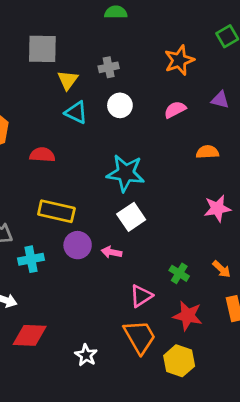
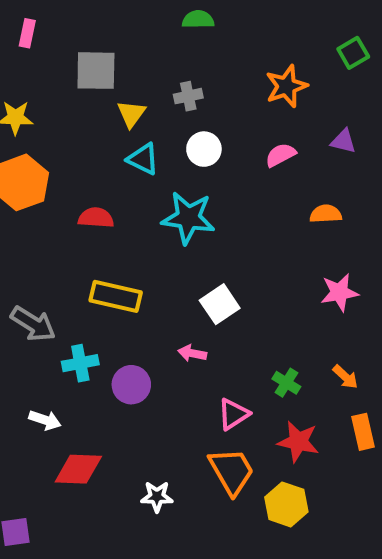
cyan star: (126, 173) -> (188, 218), moved
purple circle: (78, 245) -> (131, 385), moved
white star: (86, 355) -> (157, 497), turned -30

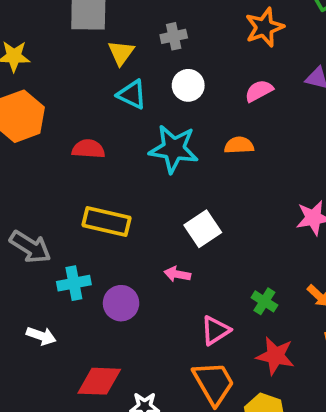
orange semicircle: (326, 214) -> (239, 145), moved
red diamond: (78, 469) -> (99, 381), moved

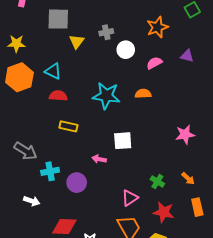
white circle: (188, 85) -> (126, 50), moved
cyan triangle: (132, 94) -> (53, 71), moved
yellow rectangle: (107, 221) -> (68, 126), moved, size x0.7
white square: (203, 229) -> (123, 141), turned 30
pink arrow: (177, 274) -> (99, 159), moved

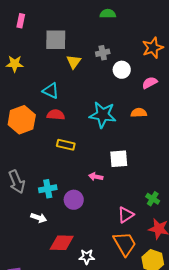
orange hexagon: (19, 77) -> (22, 120), moved
gray arrow: (26, 151) -> (17, 182), moved, turned 35
white arrow: (32, 201) -> (39, 218), moved

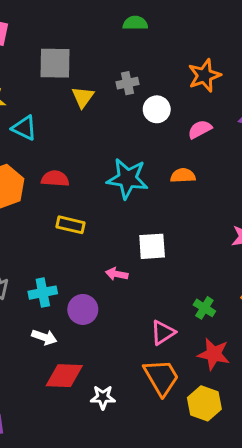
cyan triangle: (51, 91) -> (24, 128), moved
white arrow: (39, 218) -> (44, 337), moved

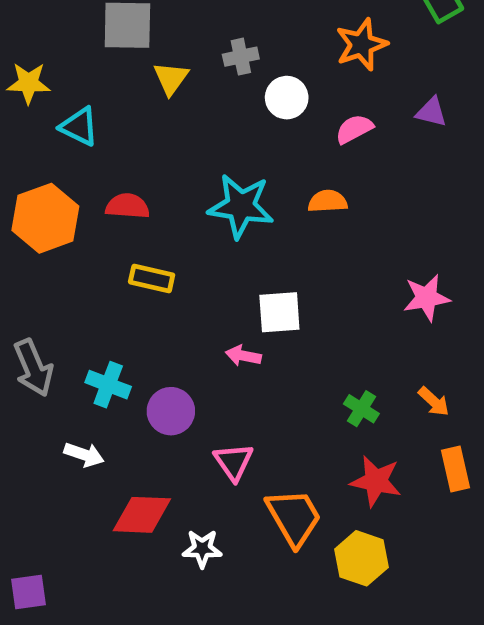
pink arrow: (117, 274) -> (243, 356), moved
cyan cross: (43, 293) -> (108, 385), turned 32
pink triangle: (163, 333) -> (234, 462), moved, turned -32
white arrow: (44, 337) -> (84, 455), moved

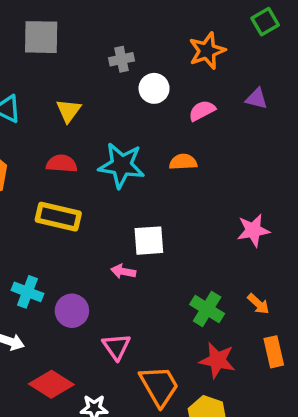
yellow triangle: (171, 78) -> (69, 111), moved
red semicircle: (127, 206) -> (62, 164), moved
yellow rectangle: (152, 278) -> (58, 217), size x1.4
green cross: (361, 409) -> (207, 309), size x1.4
red diamond: (142, 515) -> (51, 384), turned 30

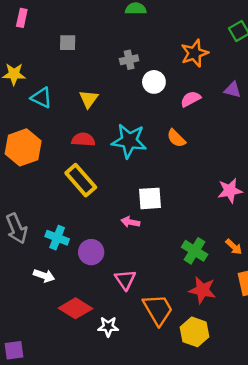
gray square: (41, 37) -> (68, 43), size x0.6
orange semicircle: (183, 162) -> (176, 138), turned -132
yellow rectangle: (58, 217) -> (81, 180), turned 36

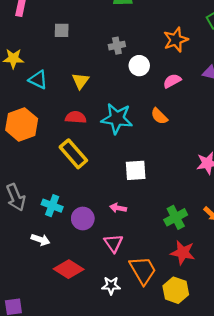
pink arrow: (130, 222) -> (118, 208), moved
green cross: (195, 251) -> (176, 217), turned 30
white star: (108, 327) -> (111, 286), moved

